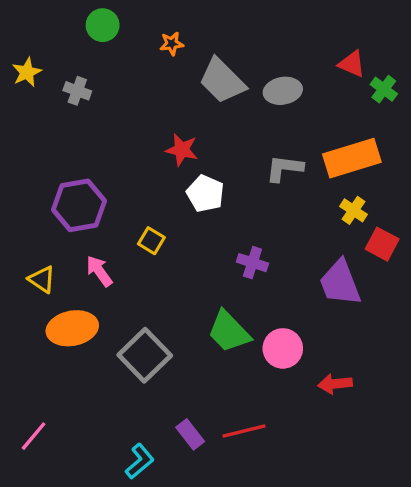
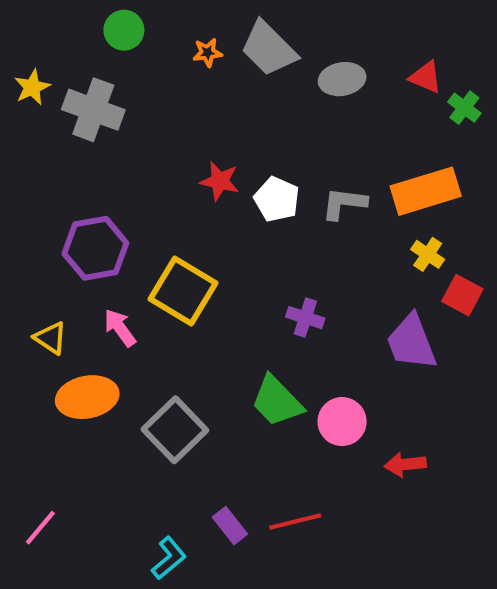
gray trapezoid: (222, 81) -> (269, 49), moved
gray cross: (77, 91) -> (93, 110), size x1.8
gray ellipse: (283, 91) -> (342, 79), moved
white pentagon: (205, 194) -> (277, 199), moved
yellow square: (151, 241) -> (183, 291), size x2.0

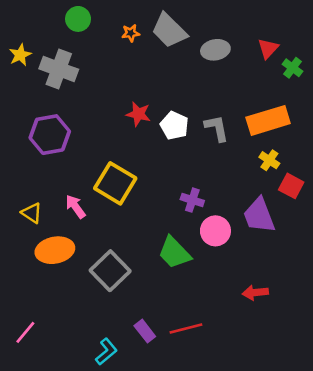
red triangle: (426, 77) -> (268, 48), turned 50
gray L-shape: (344, 203) -> (217, 128), turned 72
purple hexagon: (95, 248) -> (50, 135), moved
pink circle: (342, 422) -> (215, 231), moved

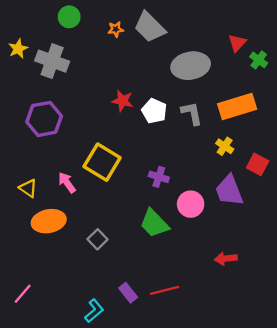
gray ellipse: (215, 50) -> (191, 66), moved, size x1.5
yellow cross: (269, 160) -> (225, 146), moved
purple cross: (192, 200) -> (159, 177), moved
gray square: (110, 271) -> (98, 239), size x0.6

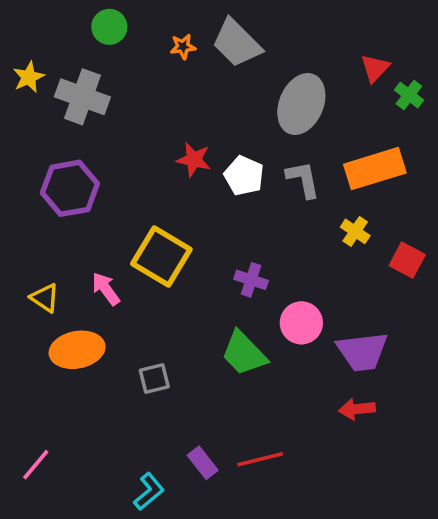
gray ellipse: (191, 66) -> (301, 104), turned -57
purple trapezoid: (229, 190) -> (362, 352), moved, turned -76
gray square: (98, 239) -> (154, 379), turned 30

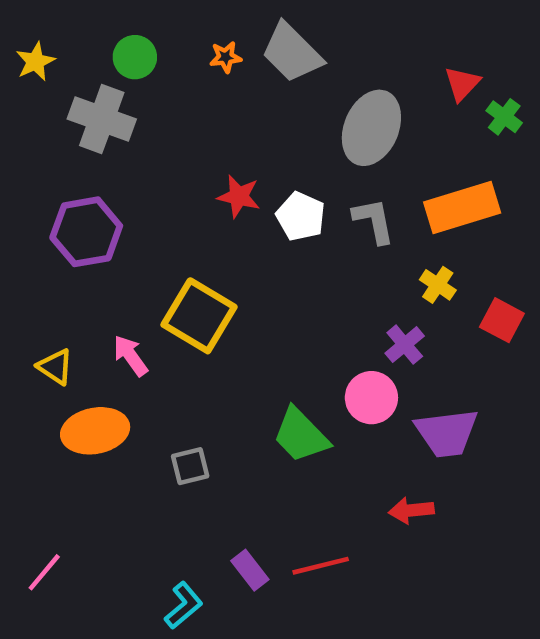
green circle: (109, 27) -> (135, 57), moved
yellow star: (29, 77) -> (35, 62), moved
purple cross: (251, 280) -> (405, 345), moved, turned 32
red arrow: (357, 409) -> (411, 510), moved

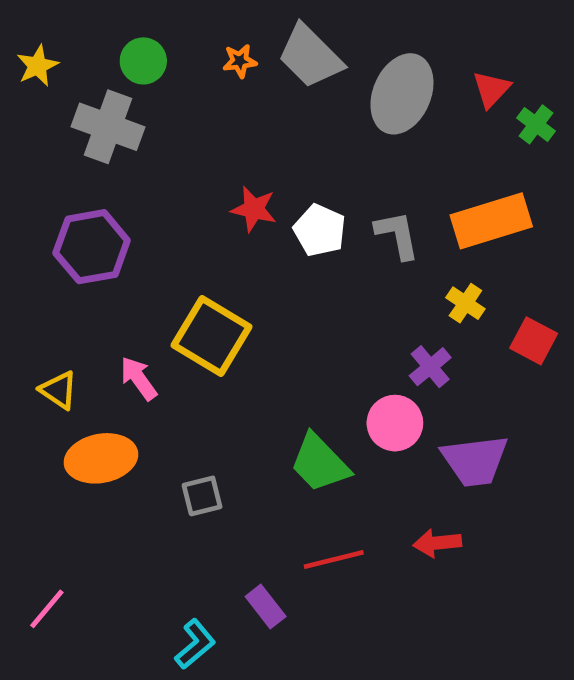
gray ellipse: (371, 128) -> (402, 94), moved
red line: (321, 566) -> (334, 559), moved

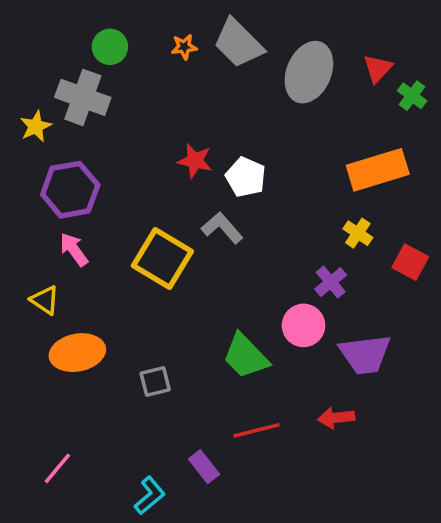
yellow star: (37, 66) -> (36, 126), moved
gray L-shape: (397, 235) -> (222, 228), moved, turned -30
pink arrow: (139, 378) -> (74, 249), moved
pink line: (47, 609) -> (57, 468), moved

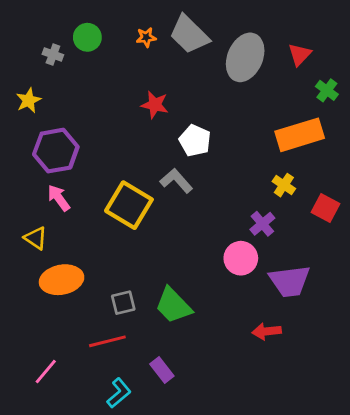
green cross: (412, 96) -> (327, 90), moved
gray cross: (83, 97) -> (53, 55), moved, size x0.5
red star: (195, 161) -> (155, 105), moved
green trapezoid: (246, 356) -> (173, 306), moved
red line: (256, 430) -> (107, 341), moved

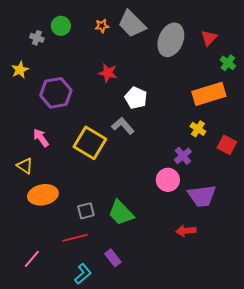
purple hexagon: (56, 151) -> (56, 93), moved

